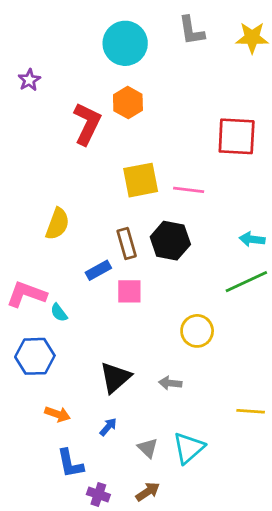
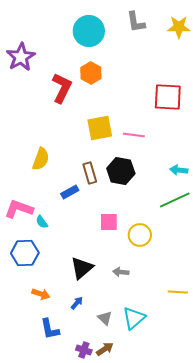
purple star: (29, 80) -> (21, 57), size x1.8
pink square: (129, 291) -> (109, 222), moved
purple cross: (98, 494) -> (84, 350), moved

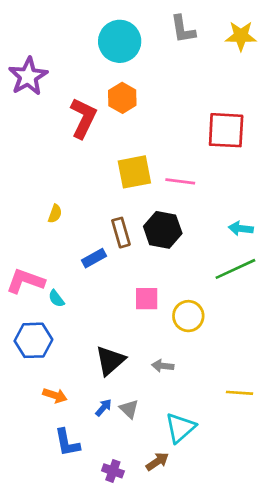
yellow semicircle: (41, 159) -> (55, 214), size x0.6
gray triangle: (105, 318) -> (129, 409), moved
brown arrow: (105, 349) -> (157, 461), moved

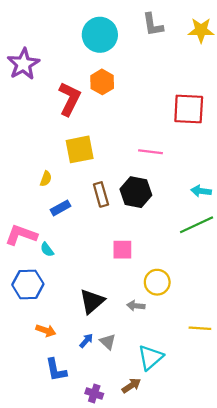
yellow square: (134, 172) -> (80, 149), moved
blue rectangle: (94, 258) -> (60, 208), moved
yellow circle: (188, 316) -> (157, 282), moved

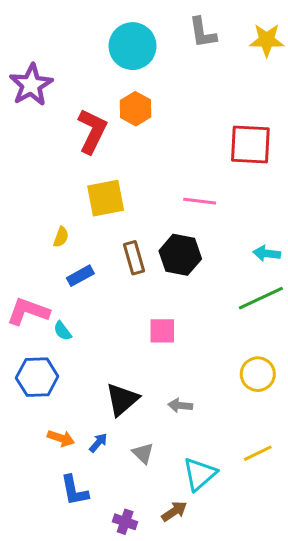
yellow circle: (157, 282) -> (258, 374), moved
yellow line: (200, 328) -> (258, 453), moved, turned -30
blue arrow: (86, 341) -> (98, 443), moved

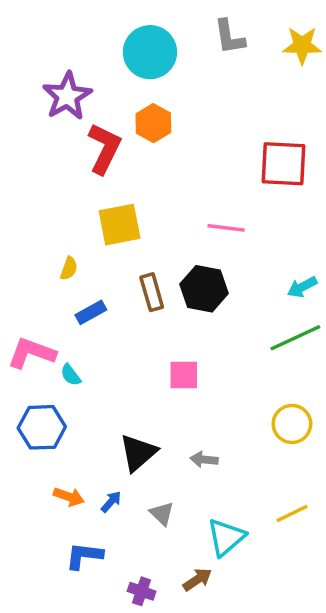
purple star: (31, 85) -> (67, 96), moved
cyan arrow: (267, 253) -> (302, 287), turned -35
blue L-shape: (74, 490) -> (84, 556), turned 108

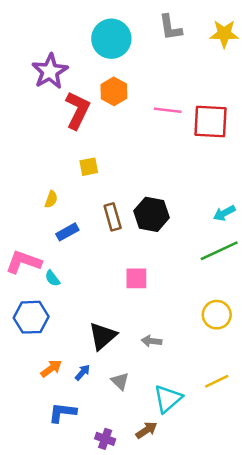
yellow square: (120, 225) -> (89, 167), size x0.6
pink line: (226, 228) -> (168, 110), moved
orange arrow: (69, 497) -> (51, 369), turned -55

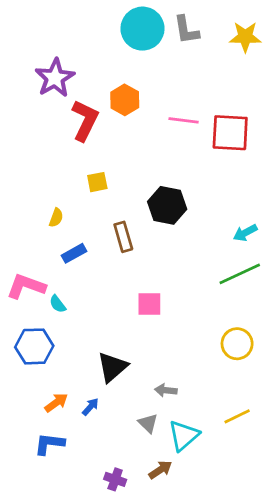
cyan circle: (111, 39) -> (143, 29), moved
black hexagon: (151, 214) -> (167, 205), moved
gray arrow: (151, 341) -> (166, 390), moved
gray triangle: (120, 381) -> (148, 423), moved
blue L-shape: (62, 413) -> (49, 444), moved

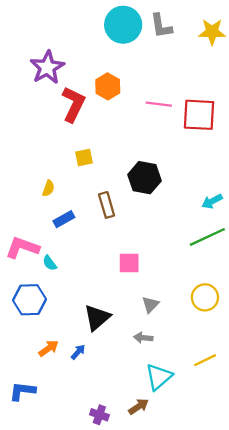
gray triangle: (148, 423) -> (150, 305), moved, turned 30
blue L-shape: (49, 444) -> (22, 391), moved

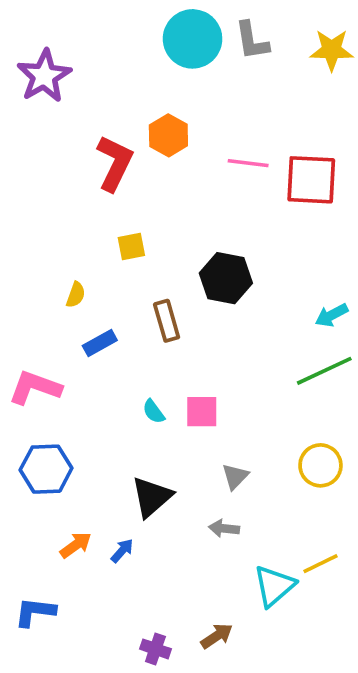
purple star: (47, 67) -> (44, 76), moved
cyan semicircle: (50, 263) -> (154, 412), moved
cyan triangle: (159, 377) -> (274, 586), moved

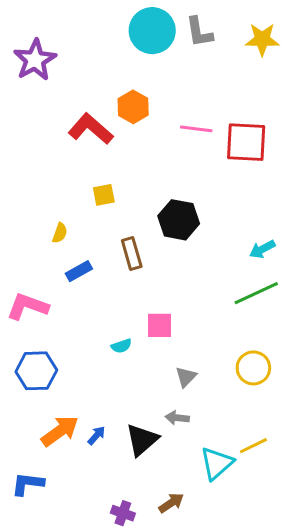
red L-shape: (115, 163) -> (91, 129), turned -75
cyan semicircle: (154, 412) -> (121, 346), moved, turned -72
black triangle: (152, 497) -> (142, 440), moved
orange arrow: (76, 545) -> (60, 431), size x1.5

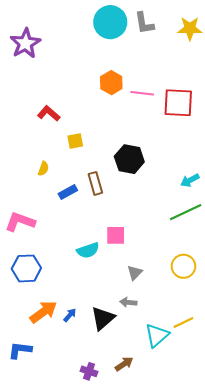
orange hexagon: (133, 107) -> (111, 83), moved
red L-shape: (91, 129) -> (49, 113), moved, size x0.7
blue rectangle: (79, 271) -> (68, 192), moved
cyan semicircle: (121, 346) -> (88, 250), size x1.5

